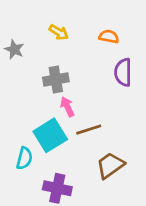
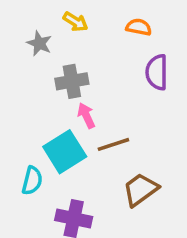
gray star: (14, 49) -> (39, 43), moved

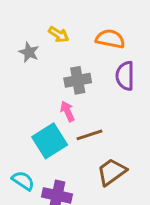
orange semicircle: (139, 27) -> (110, 39), size x1.4
gray cross: (72, 81) -> (78, 80), moved
cyan semicircle: (32, 181) -> (23, 181), moved, turned -70

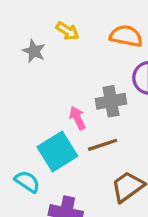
gray cross: (78, 80) -> (111, 101), moved
cyan semicircle: (23, 181) -> (27, 182), moved

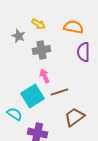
gray cross: (111, 101) -> (41, 50), moved

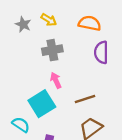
gray star: (18, 36) -> (23, 24), moved
brown line: (59, 92) -> (85, 99), moved

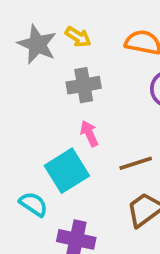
gray star: (23, 24) -> (37, 44), size x1.5

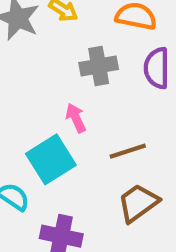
gray cross: (84, 85) -> (99, 66), moved

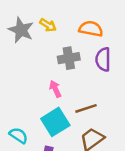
cyan square: (51, 159) -> (55, 122), moved

